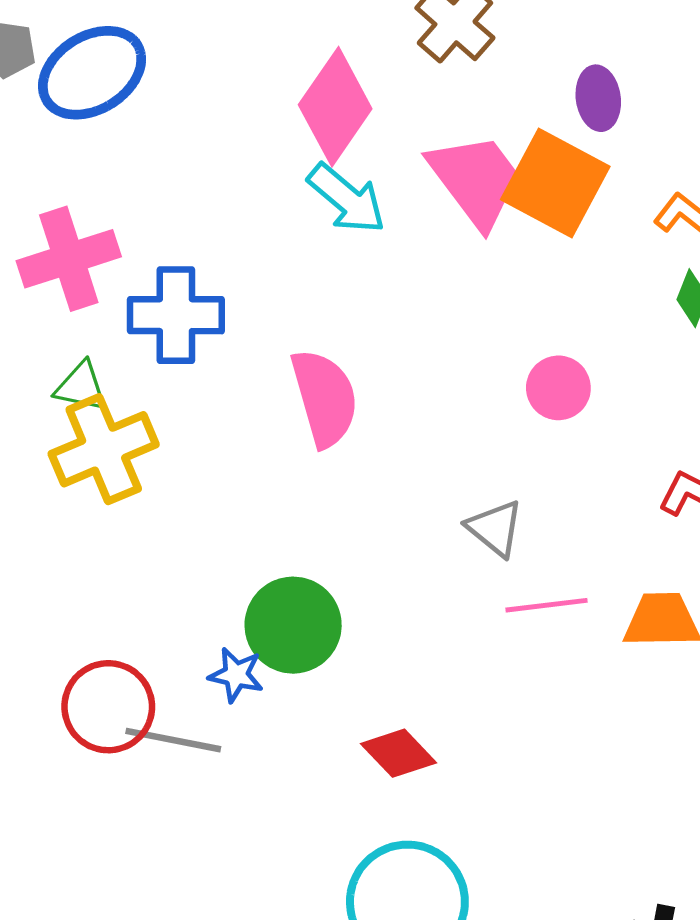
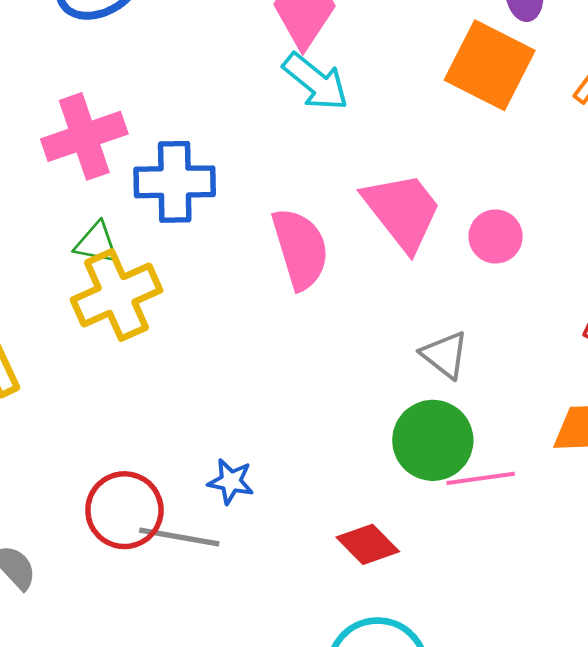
pink trapezoid: (476, 180) -> (402, 211), moved
pink line: (547, 605) -> (481, 478), moved
green circle: (293, 625) -> (433, 440), moved

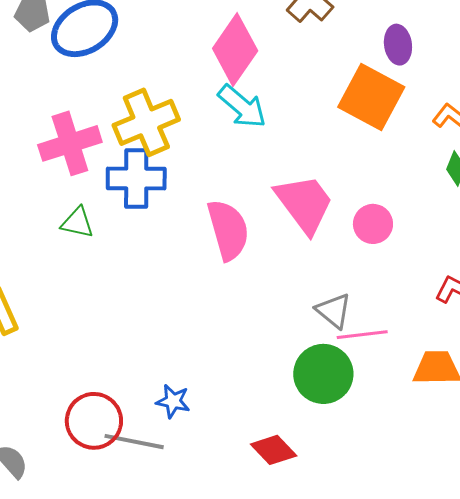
yellow cross: (117, 295) -> (146, 122), moved
pink line: (481, 478) -> (362, 335), moved

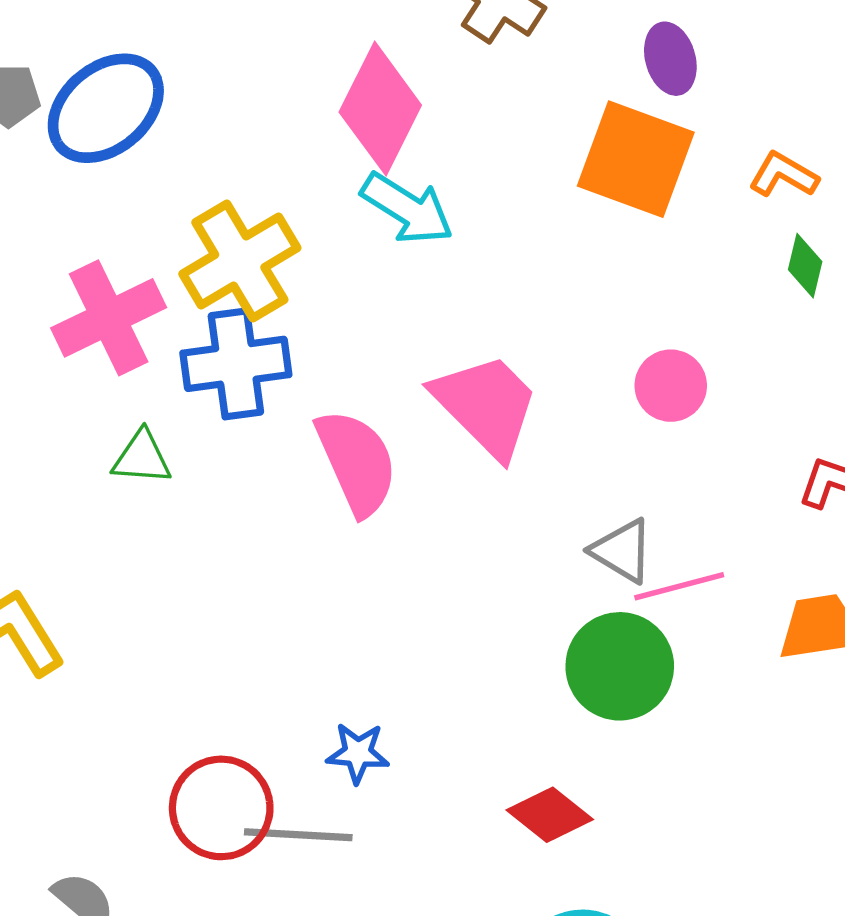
pink trapezoid: (304, 204) -> (486, 405), moved
pink semicircle: (228, 230) -> (357, 462), moved

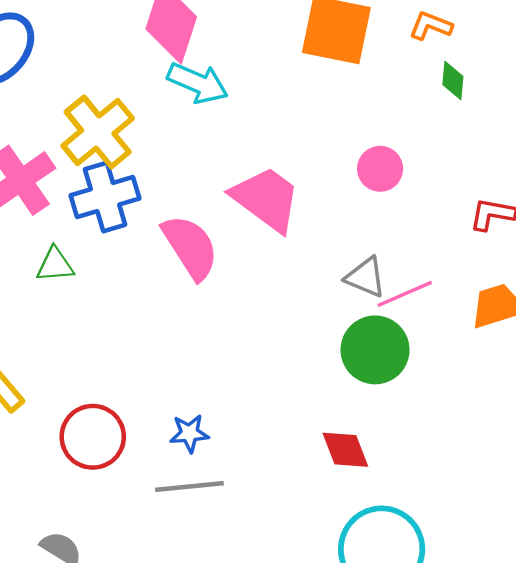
blue star: (358, 753) -> (189, 433), moved
red circle: (221, 808) -> (93, 437), moved
red diamond: (550, 815) -> (345, 450), turned 39

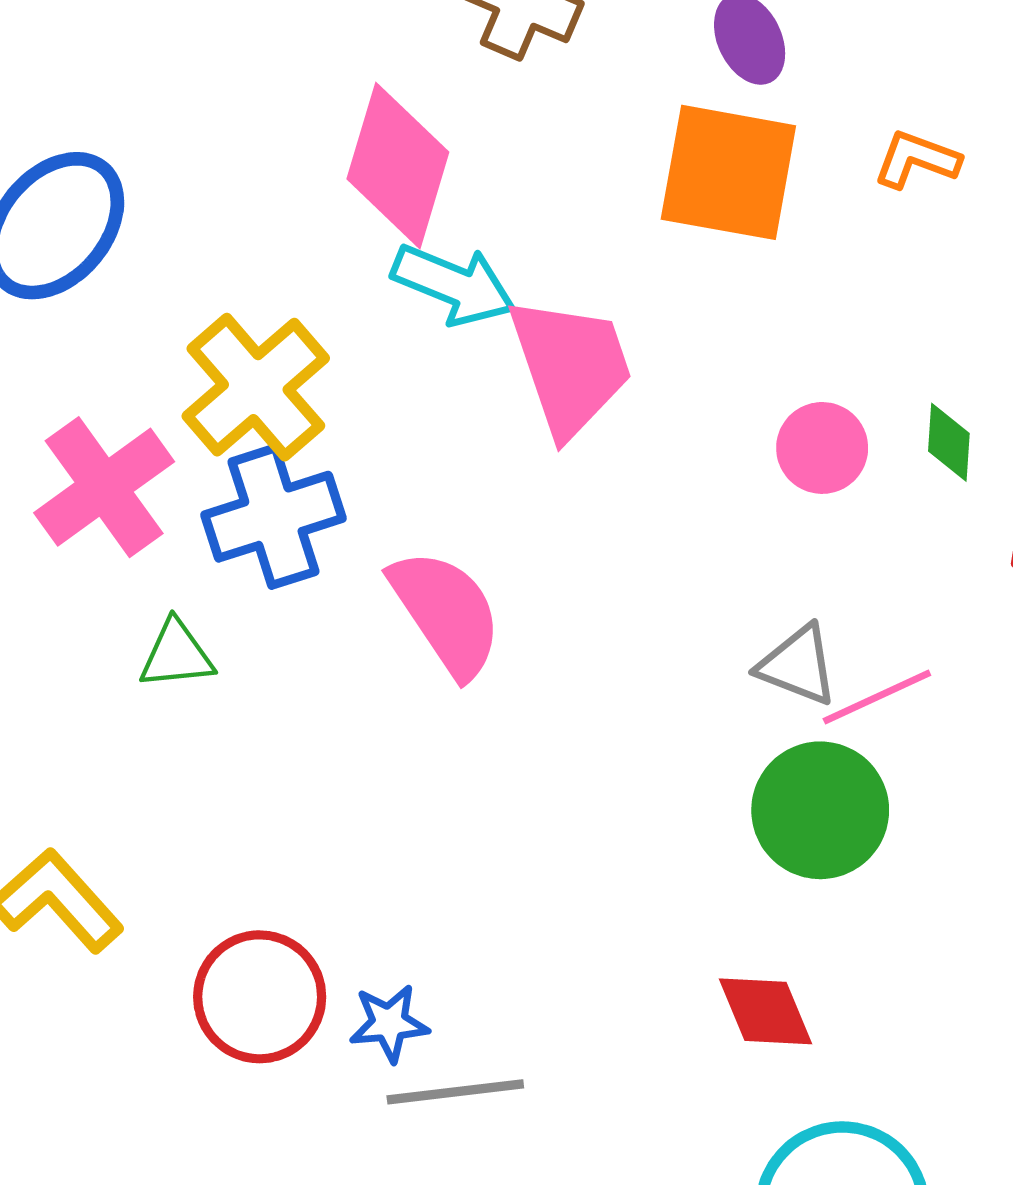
green diamond: (453, 81) -> (949, 442), moved
pink trapezoid: (266, 199) -> (570, 366), moved, turned 36
blue star: (189, 433) -> (389, 1023), moved

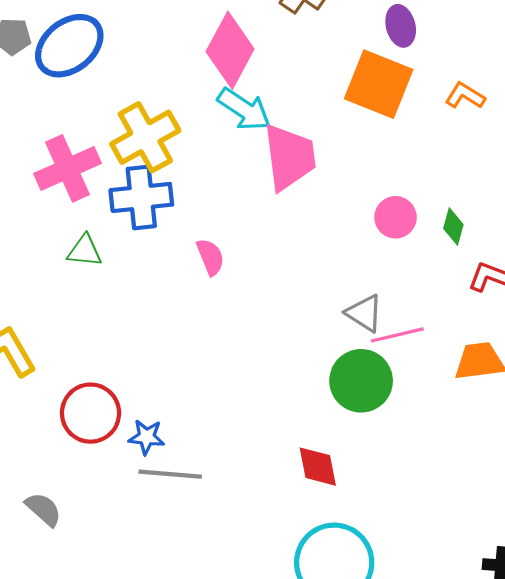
pink semicircle: (446, 613) -> (210, 257), size x0.6

